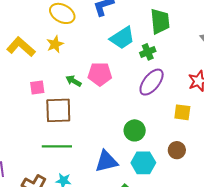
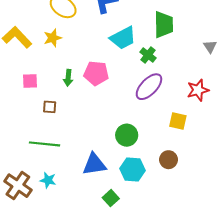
green cross: (148, 52) -> (148, 55), turned -35
green arrow: (74, 81) -> (68, 78), turned -119
brown square: (58, 110) -> (50, 107), size x0.5

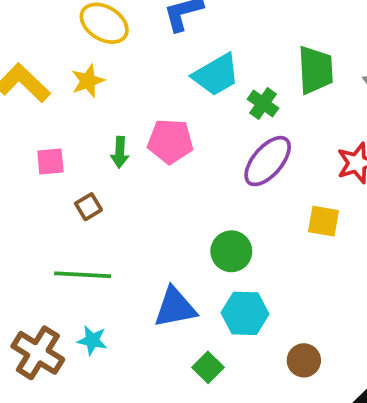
green trapezoid: (164, 25) -> (315, 70), moved
brown square: (50, 107) -> (88, 207), turned -32
brown circle: (169, 160) -> (304, 360), moved

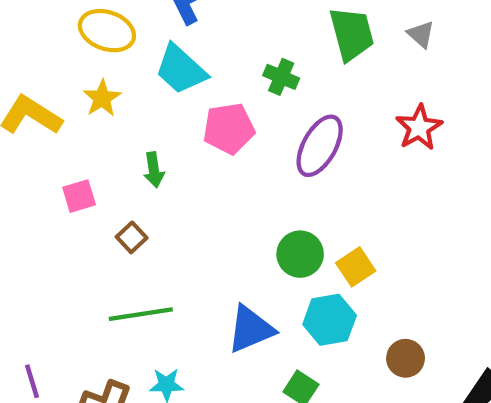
cyan trapezoid: (216, 75) -> (181, 69), moved, turned 84
green cross: (263, 104) -> (281, 77), moved
pink pentagon: (170, 141) -> (229, 129), moved
yellow square: (323, 221) -> (356, 267), moved, turned -32

